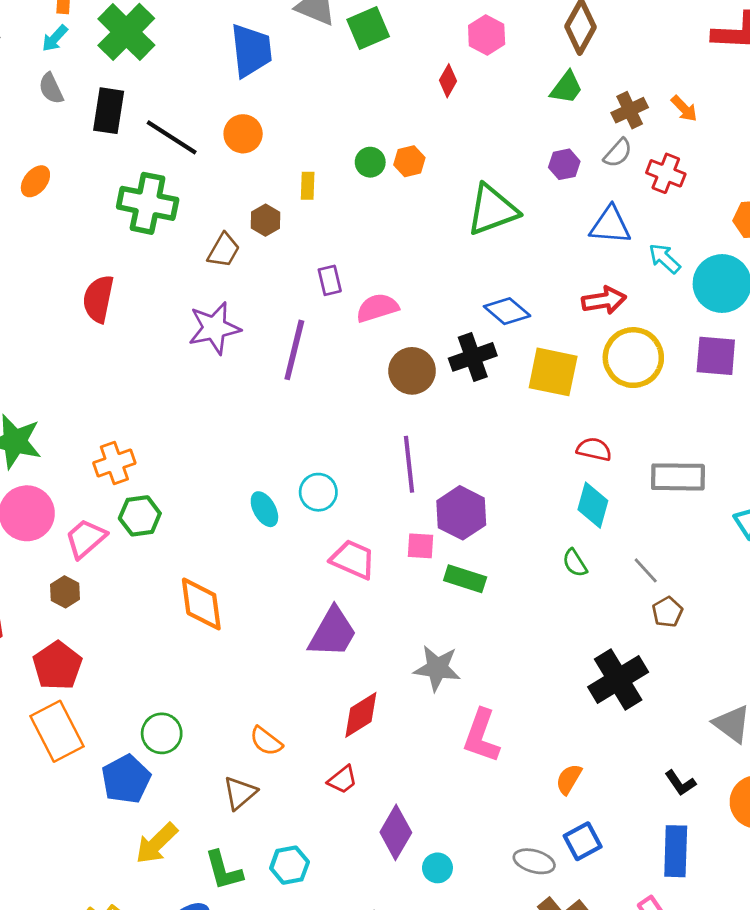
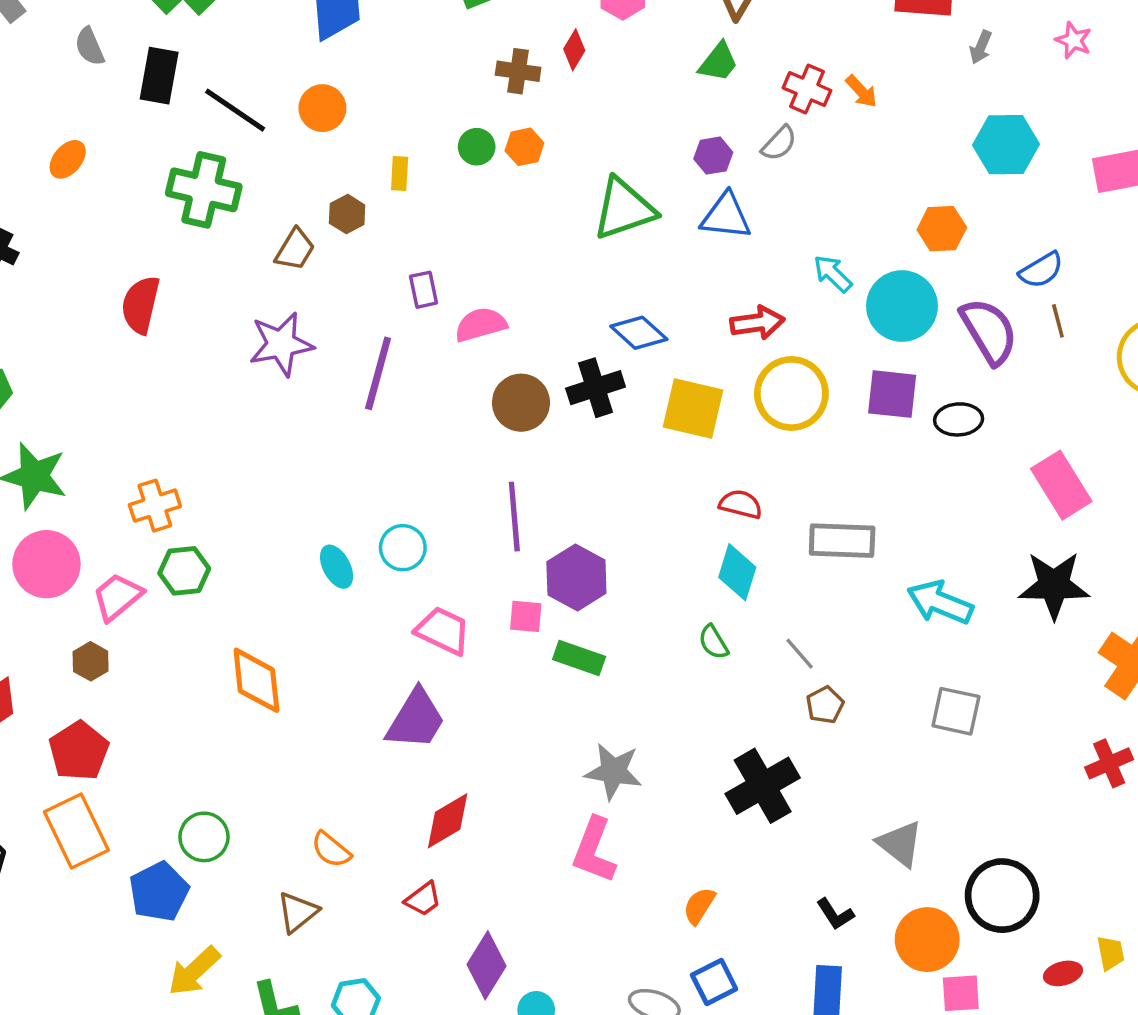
brown cross: (630, 110) -> (518, 71), moved, turned 32
red cross: (666, 173) -> (807, 89), moved
blue triangle: (610, 225) -> (726, 216), moved
gray star: (437, 668) -> (613, 771), moved

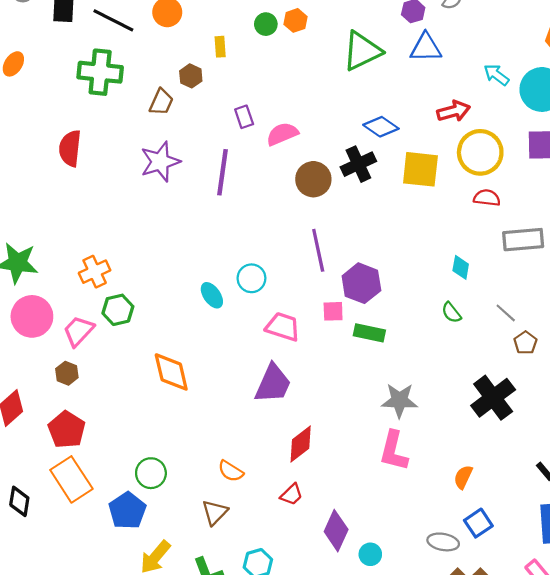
red semicircle: (741, 504) -> (487, 198), moved
cyan diamond: (737, 572) -> (461, 267), size x0.7

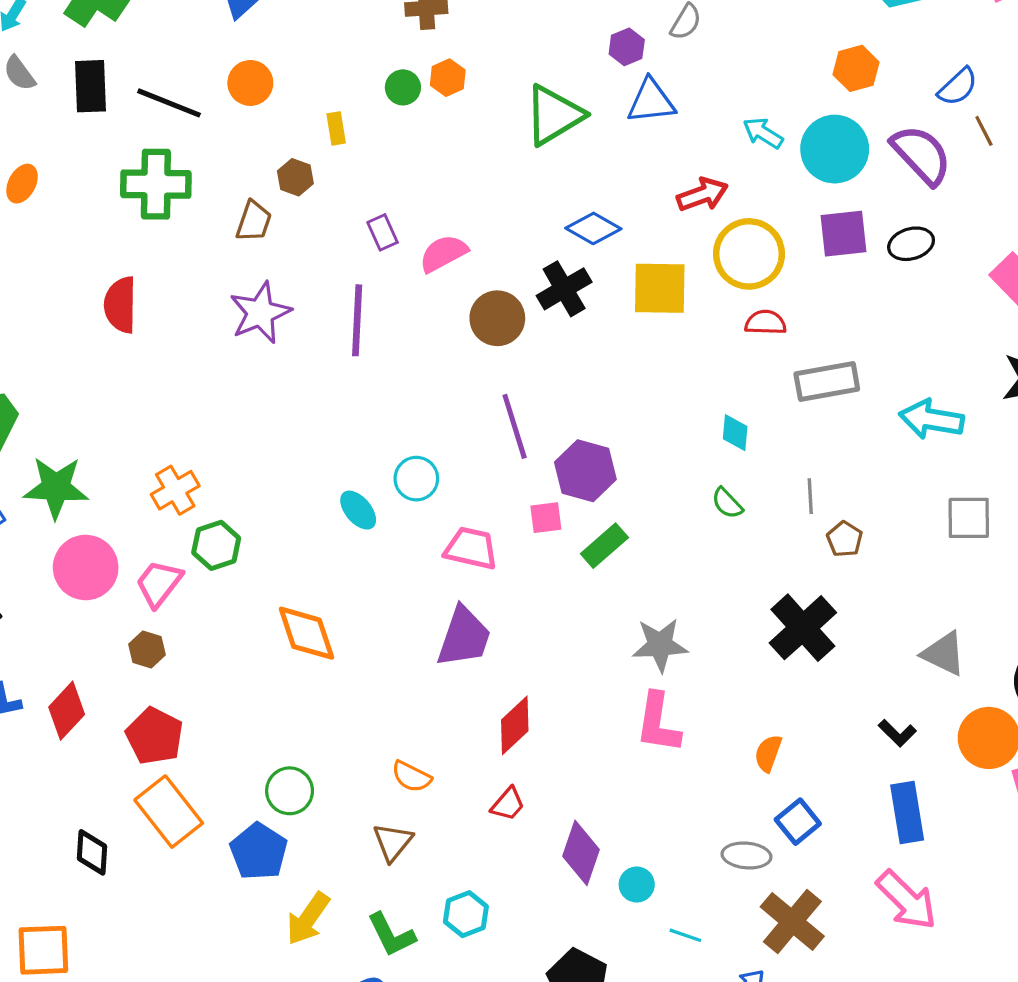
gray line: (506, 313) -> (810, 496), turned 50
green rectangle: (369, 333) -> (604, 546), turned -48

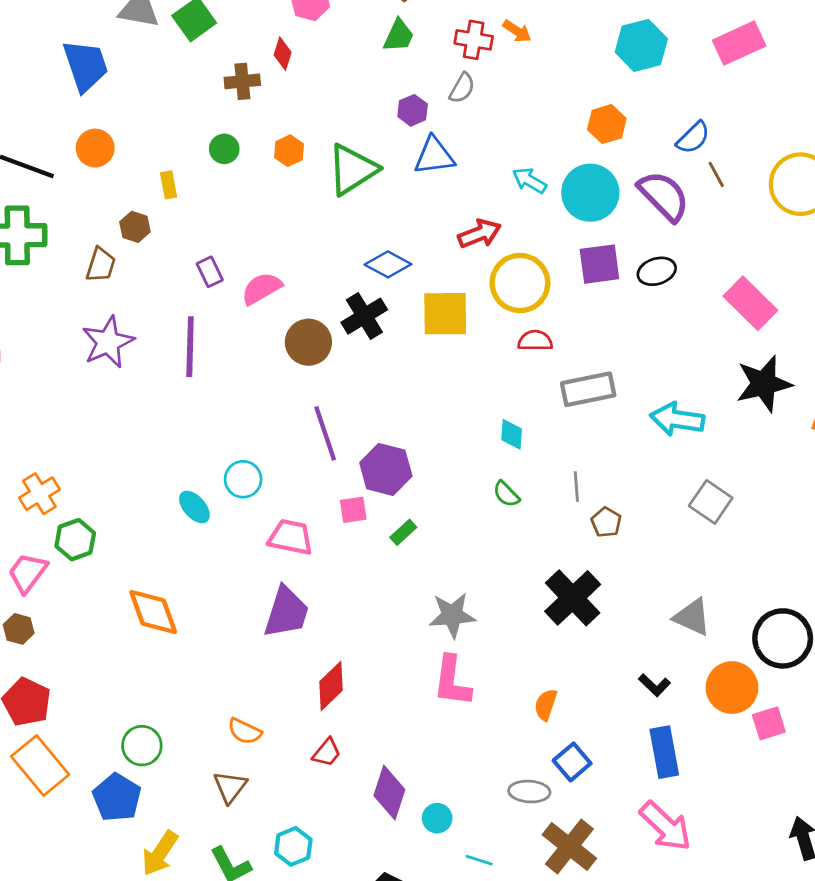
orange hexagon: (448, 78) -> (289, 151), moved
gray square: (969, 518) -> (711, 502), turned 36
green rectangle: (604, 546) -> (403, 532), size x0.7

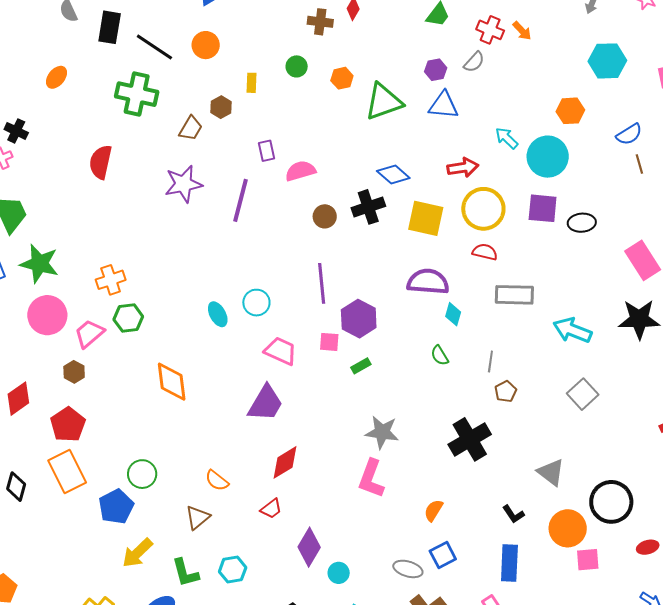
purple semicircle: (664, 196) -> (428, 282), moved, turned -54
brown circle: (308, 342) -> (325, 216), size x0.7

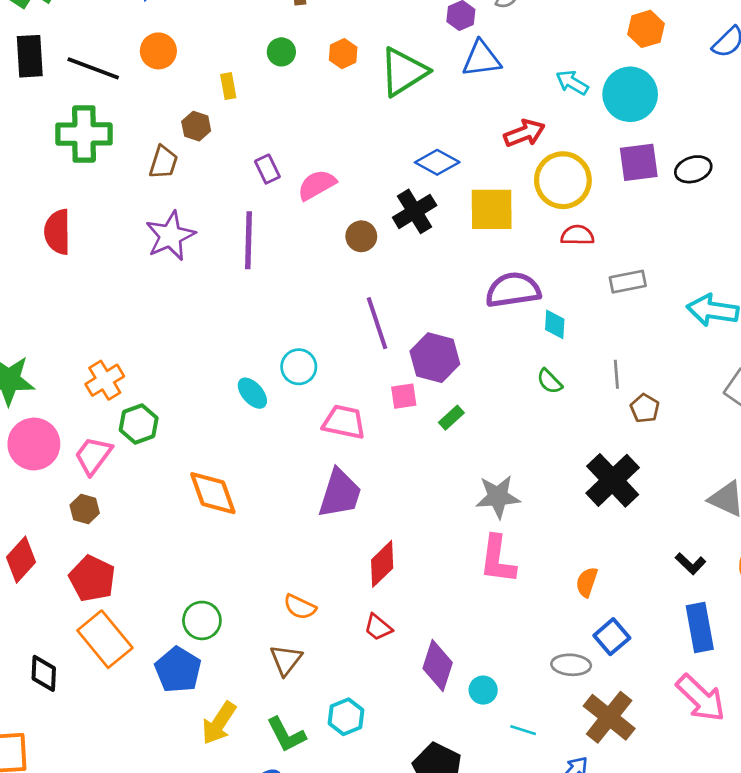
gray rectangle: (514, 295) -> (628, 282), size x0.7
red trapezoid: (271, 509) -> (378, 627), turned 90

